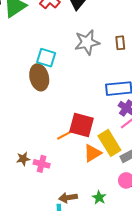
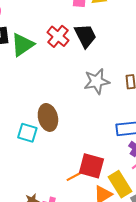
cyan square: (46, 58) -> (27, 133), moved

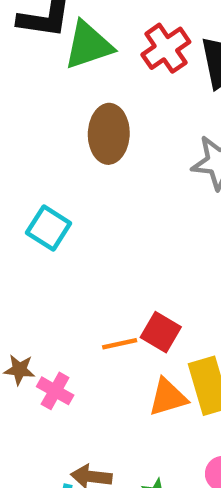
brown ellipse: (48, 117) -> (109, 134), moved
red square: (91, 166) -> (161, 332), size x0.7

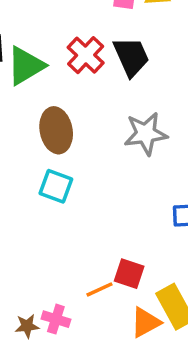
cyan square: (49, 228) -> (56, 186), moved
pink cross: (55, 391) -> (56, 319), moved

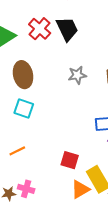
gray star: (146, 134) -> (77, 75), size x0.7
orange line: (100, 289) -> (17, 151), moved

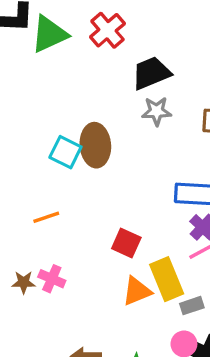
black trapezoid: (67, 29) -> (151, 73), moved, turned -95
brown ellipse: (23, 75) -> (95, 145), moved

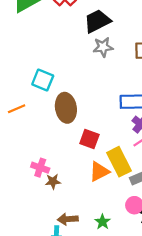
brown ellipse: (95, 145) -> (66, 108), moved
orange line: (46, 217) -> (17, 109), moved
brown star: (24, 282) -> (53, 181), moved

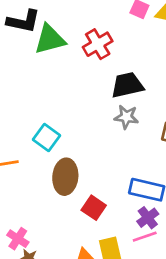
red square: (89, 139) -> (94, 208), moved

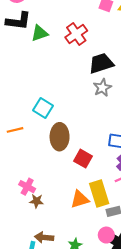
green triangle: (50, 39) -> (40, 33), size x0.7
gray star: (126, 117) -> (102, 88), turned -30

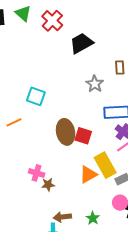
green triangle: (40, 33) -> (23, 13), moved, turned -48
gray star: (102, 88) -> (95, 84), moved
brown ellipse: (60, 137) -> (66, 132), moved

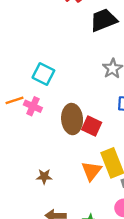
pink cross: (37, 173) -> (33, 106), moved
orange triangle: (88, 174) -> (91, 171), turned -30

